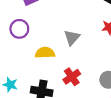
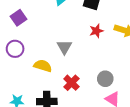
yellow semicircle: (45, 53) -> (43, 66), turned 30

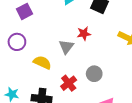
red star: (96, 31) -> (84, 34), moved
gray circle: (105, 79) -> (94, 74), moved

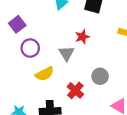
purple circle: (17, 42) -> (30, 48), moved
yellow semicircle: (42, 62) -> (45, 74), turned 138

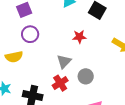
gray triangle: (66, 53) -> (64, 61), moved
yellow semicircle: (45, 74) -> (14, 57), moved

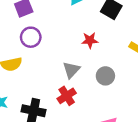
gray circle: (86, 76) -> (105, 76), moved

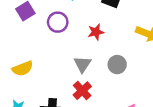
purple circle: (31, 37) -> (58, 22), moved

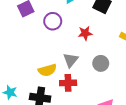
yellow semicircle: (23, 68) -> (47, 70), moved
red cross: (82, 91) -> (68, 83), turned 35

